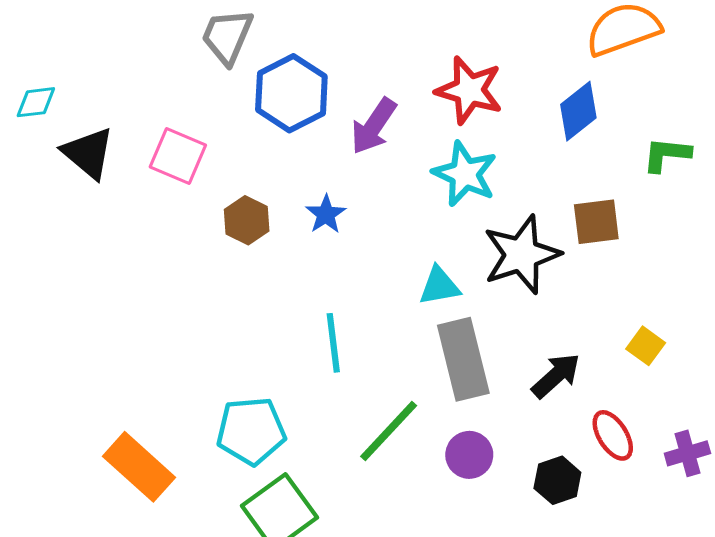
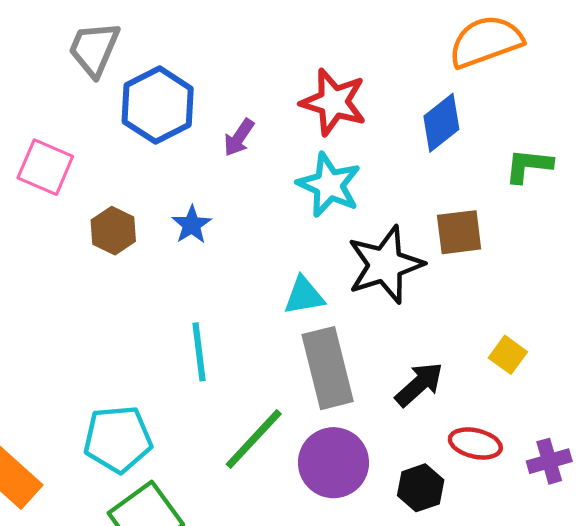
purple arrow: (374, 126) -> (239, 138), size x0.7
red ellipse: (613, 435) -> (475, 443), turned -45
purple circle: (469, 455) -> (333, 463), size x1.5

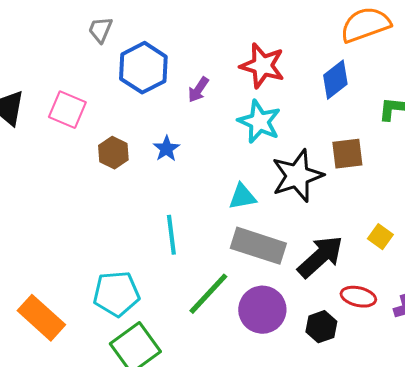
gray trapezoid: (94, 49) -> (100, 30), size x0.7
gray rectangle: (328, 368) -> (258, 246), turned -58
black arrow: (419, 384) -> (320, 257), size x1.4

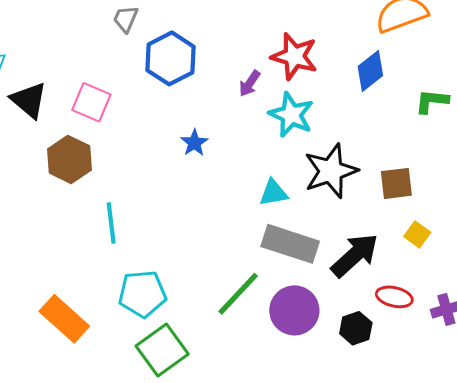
purple arrow: (198, 90) -> (250, 83), moved
brown hexagon: (113, 153) -> (69, 159), moved, size x1.4
brown square: (347, 154) -> (396, 183), moved
cyan line: (171, 235) -> (111, 223), moved

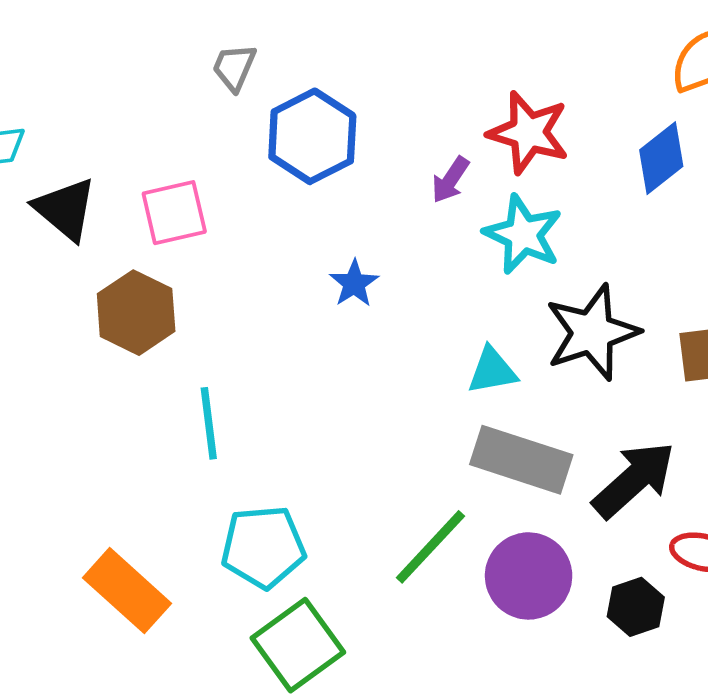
pink square: (91, 102) -> (174, 213), turned -36

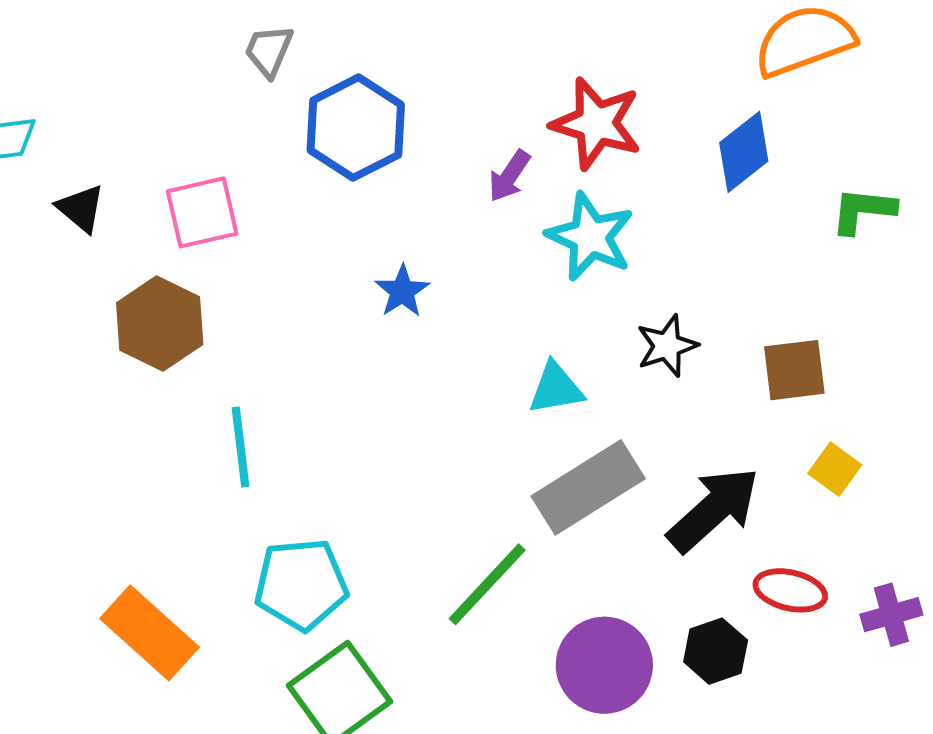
black triangle: (65, 209) -> (81, 208), size x0.7
black star: (592, 333) -> (667, 346), size x0.6
gray rectangle: (521, 460) -> (588, 487), turned -50
purple circle: (529, 576) -> (604, 665), moved

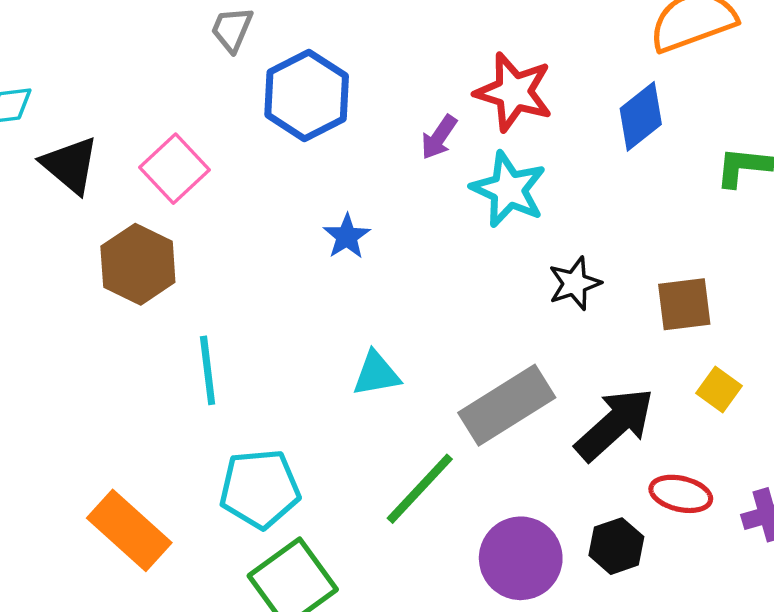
black triangle: (81, 208) -> (70, 165), size x1.4
pink square: (202, 212) -> (174, 169), turned -30
cyan triangle: (556, 388) -> (376, 374), moved

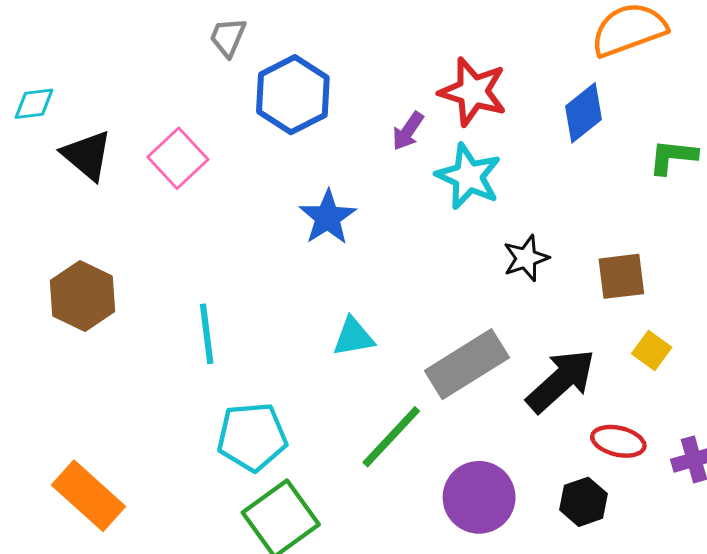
blue star: (347, 236) -> (328, 217), size x1.4
brown hexagon: (138, 264) -> (82, 296), moved
orange rectangle: (129, 530) -> (89, 496), moved
black hexagon: (616, 546) -> (584, 502), moved

